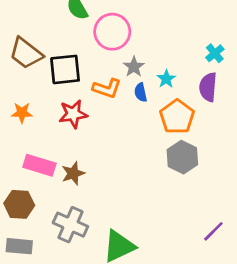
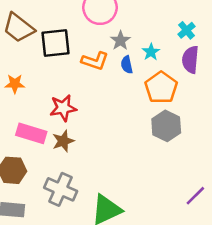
cyan cross: (215, 53) -> (187, 30), moved
red star: (73, 114) -> (63, 108), moved

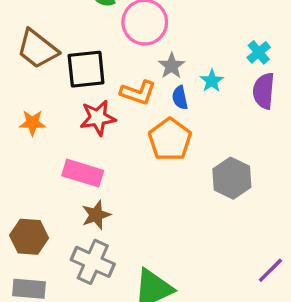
orange pentagon: (161, 88) -> (170, 140), moved
red star: (63, 108) -> (98, 118), moved
pink rectangle: (31, 133) -> (83, 173), moved
brown star: (63, 141) -> (96, 215), moved

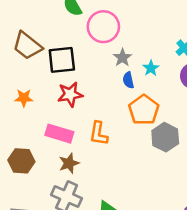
orange L-shape: (138, 93) -> (99, 134), moved, turned 80
orange pentagon: (170, 140) -> (144, 110), moved
brown hexagon: (29, 237) -> (21, 161), moved

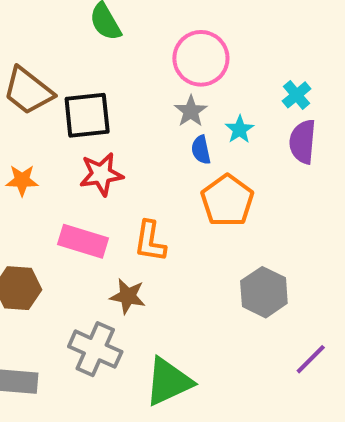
pink circle: (103, 27) -> (201, 58), moved
gray hexagon: (165, 137) -> (264, 292), moved
brown star: (69, 163) -> (128, 296), moved, turned 30

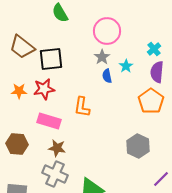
red star: (101, 174) -> (44, 89), moved
orange pentagon: (227, 201) -> (151, 101), moved
orange L-shape: (150, 241) -> (82, 107), moved
brown star: (128, 296) -> (57, 148), moved

